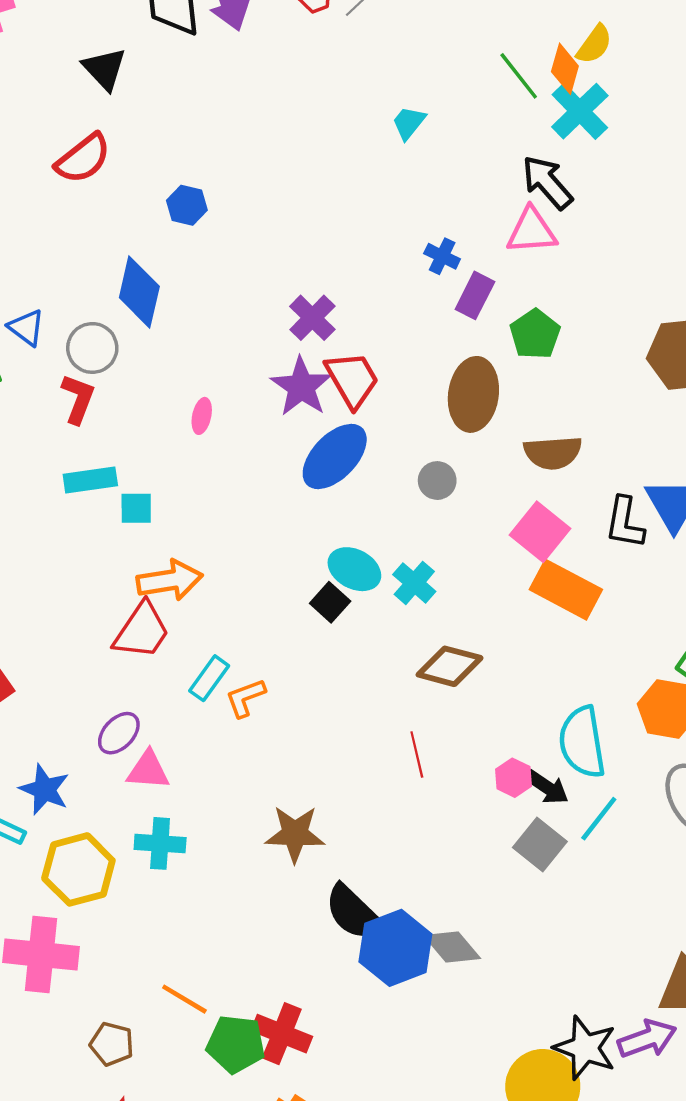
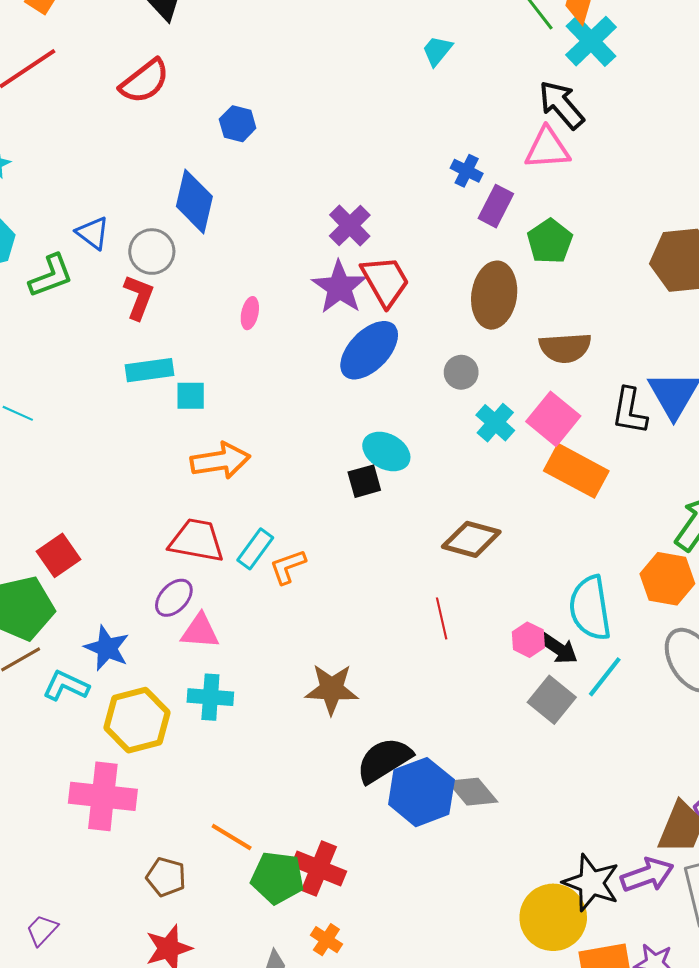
cyan cross: (414, 583) -> (495, 423), moved
black square: (330, 602) -> (364, 481), turned 32
red trapezoid: (142, 631) -> (197, 540), moved, turned -114
black semicircle: (354, 913) -> (384, 760), turned 104

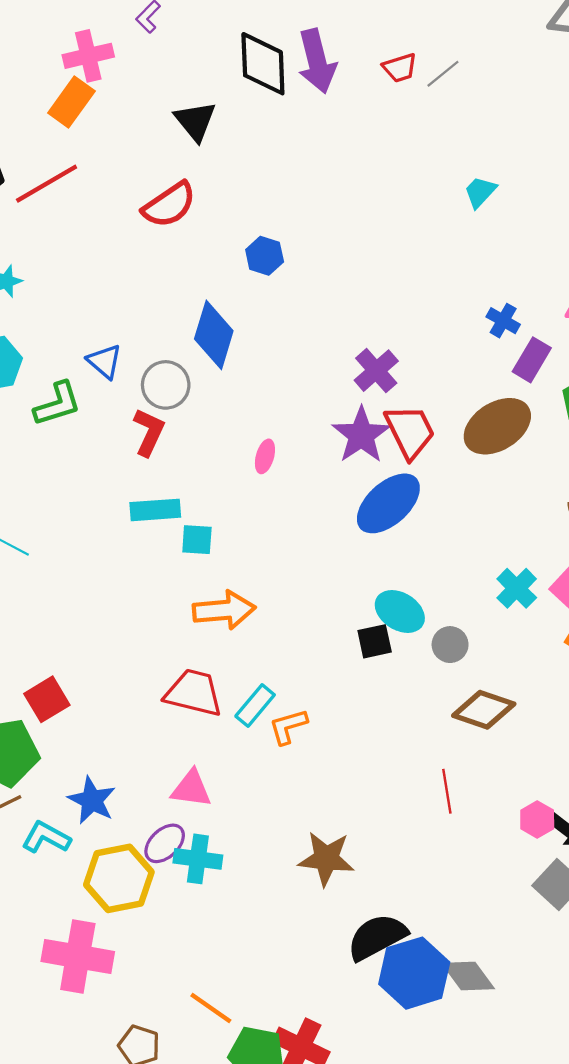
brown ellipse: (494, 295) -> (497, 426), moved, turned 46
gray circle: (461, 372) -> (450, 645), moved
purple ellipse: (174, 598) -> (165, 843), moved

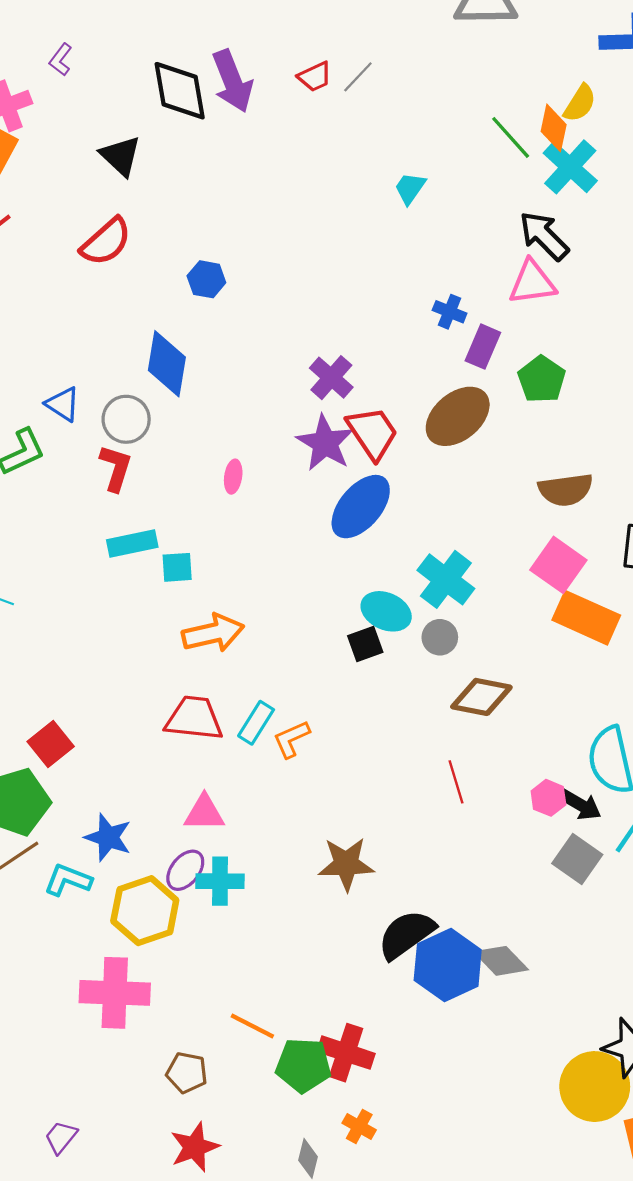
cyan cross: (517, 588) -> (446, 579), moved, size x1.4

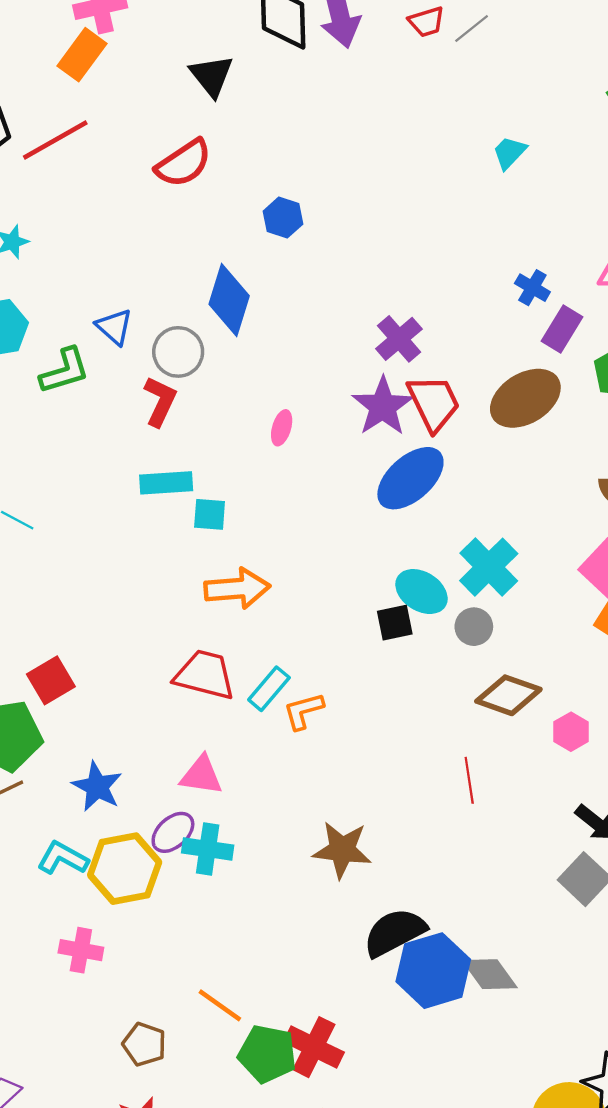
pink hexagon: (548, 798) -> (571, 732), moved
cyan L-shape: (68, 880) -> (63, 858), moved
pink cross: (115, 993) -> (81, 950), size x0.6

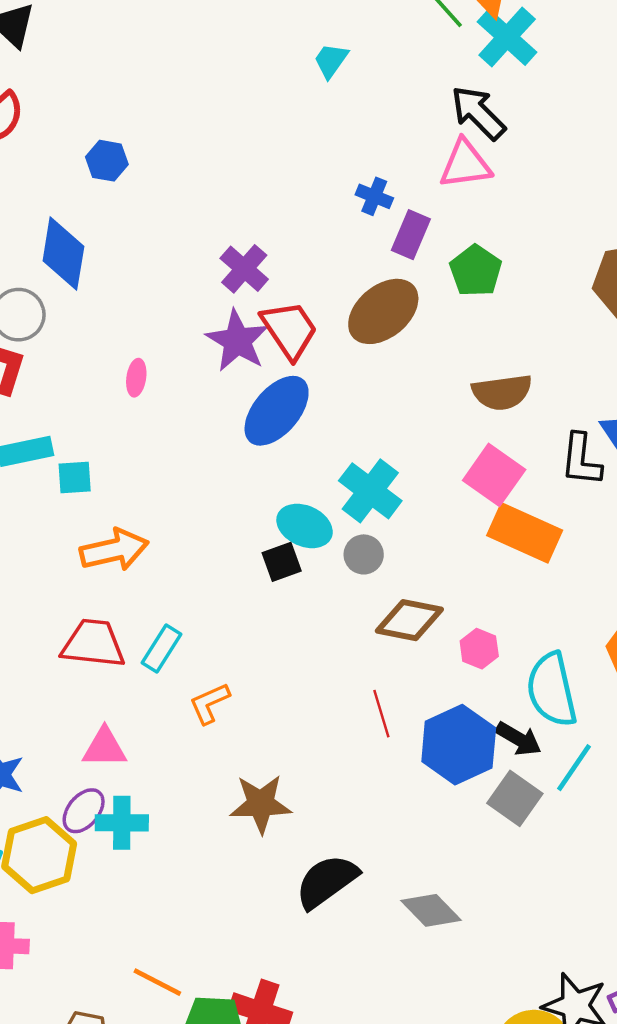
orange L-shape: (303, 711) -> (209, 703), moved
blue hexagon: (433, 971) -> (459, 745), moved

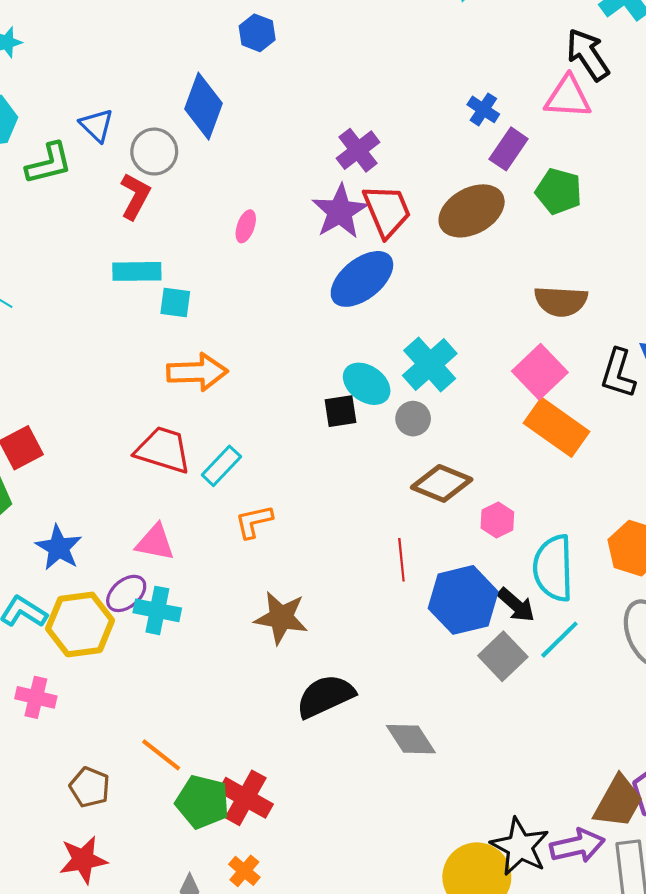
green pentagon: (476, 271) -> (559, 191), turned -30

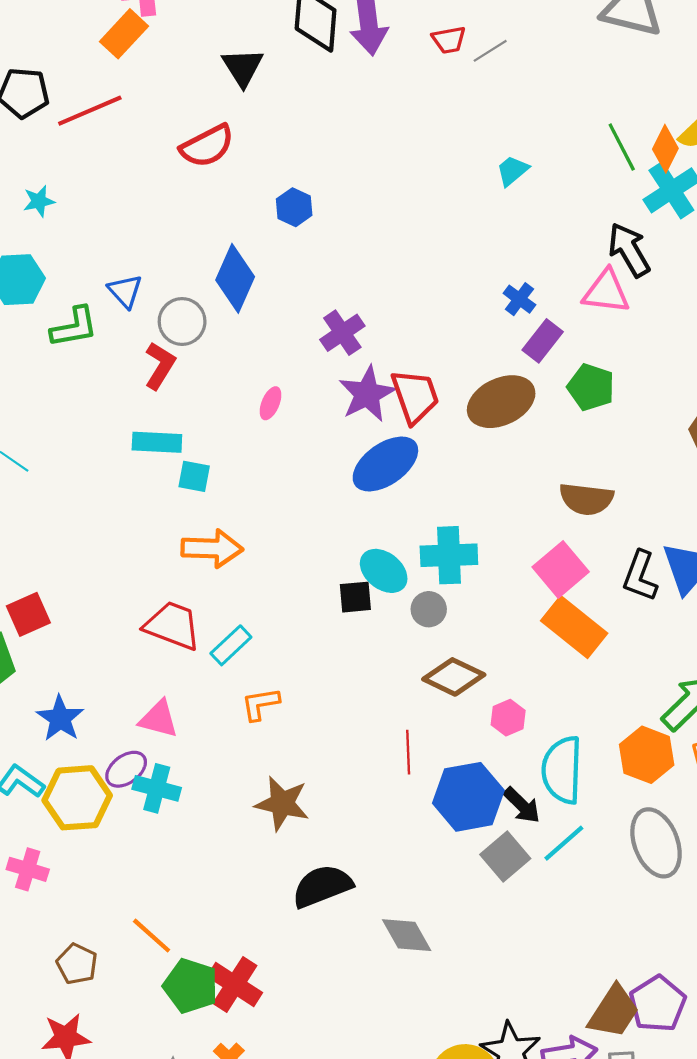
purple cross: (358, 150) -> (342, 333), moved
cyan cross: (430, 364) -> (449, 555), turned 36

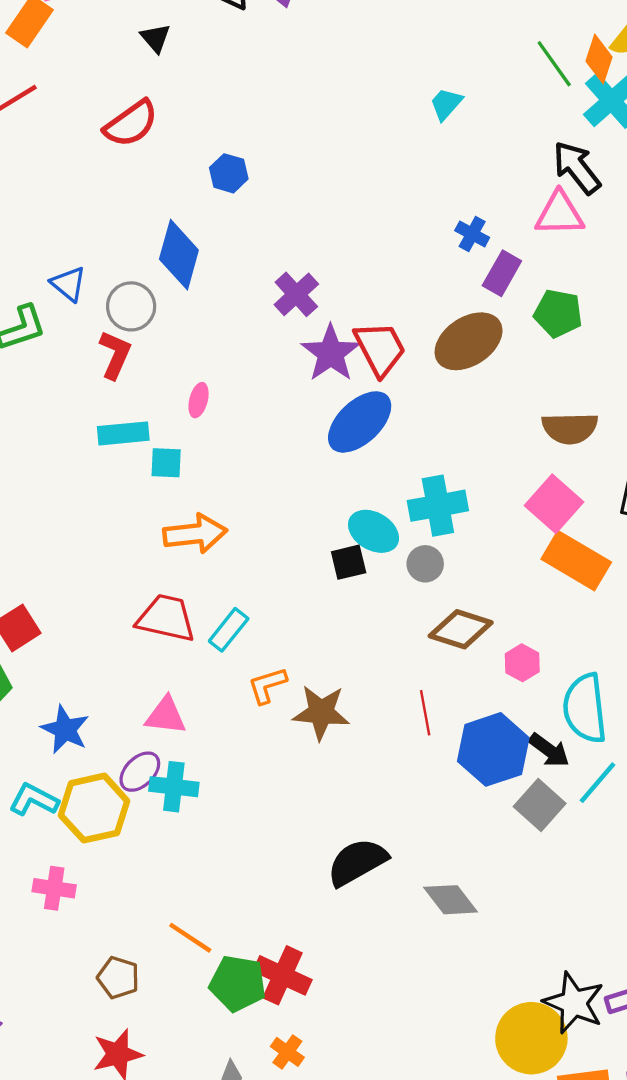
black triangle: (243, 67) -> (155, 38), size x0.7
pink ellipse: (271, 403) -> (199, 400), moved
brown star: (282, 803) -> (321, 712), moved

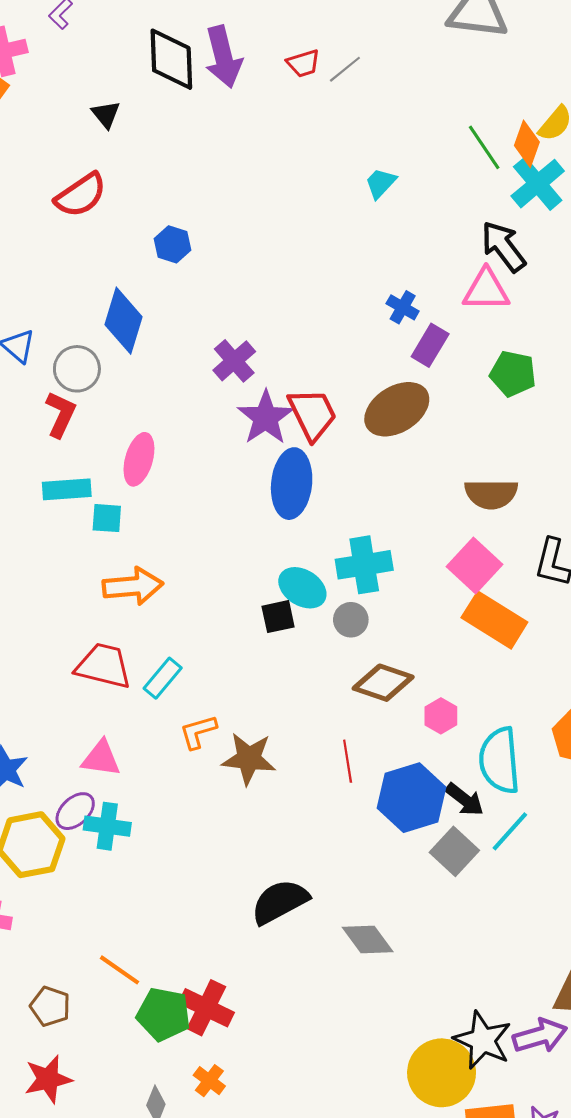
green pentagon: (558, 313) -> (513, 374), moved
pink ellipse: (199, 400) -> (139, 459), size x1.6
blue ellipse: (360, 422) -> (292, 484), turned -42

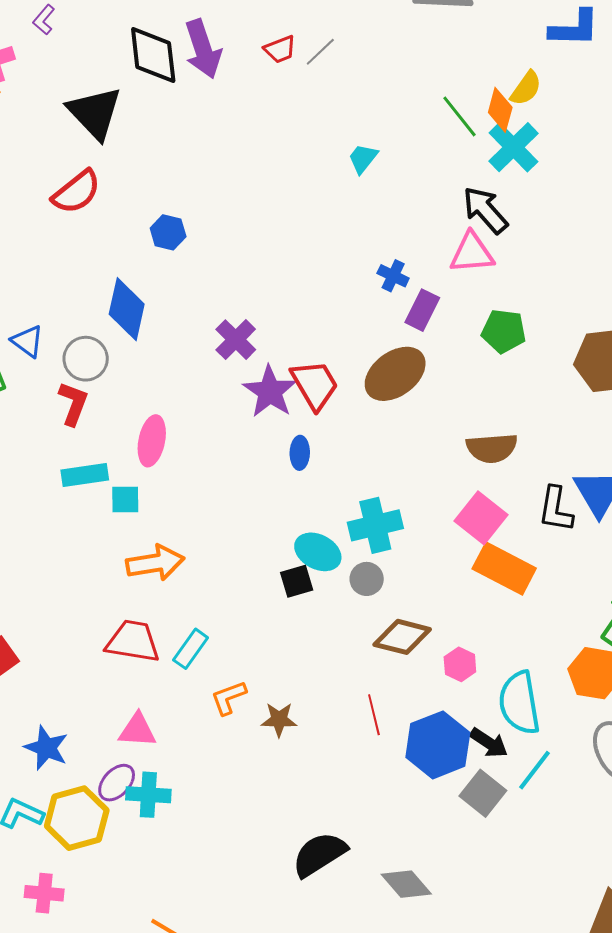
black triangle: (106, 114) -> (95, 113), size x2.0
blue ellipse: (292, 484) -> (300, 453), size x0.5
brown star: (249, 759) -> (279, 720), size x0.7

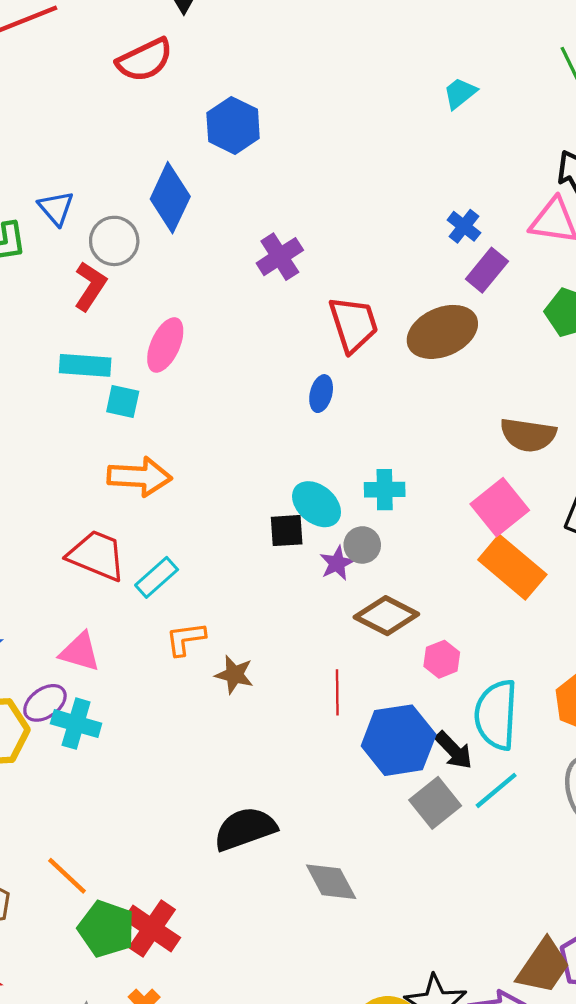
blue hexagon: (168, 232) -> (233, 125), size x1.4
purple star: (270, 392) -> (337, 563), moved, size x0.6
cyan cross: (375, 525) -> (385, 490), size x0.7

